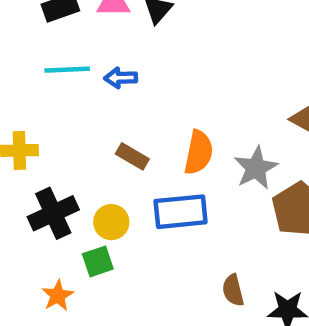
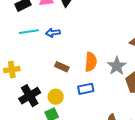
blue rectangle: (181, 212) -> (86, 89), size x0.7

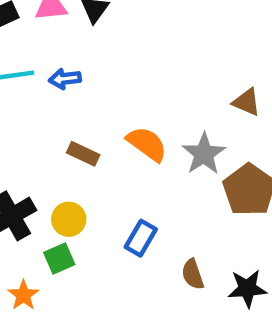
orange semicircle: (91, 62) -> (147, 144), turned -60
blue rectangle: (86, 89) -> (141, 238), moved, turned -49

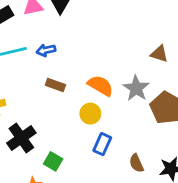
brown rectangle: (83, 154) -> (55, 85), moved
yellow circle: (69, 219) -> (90, 114), moved
green square: (59, 259) -> (53, 161), turned -30

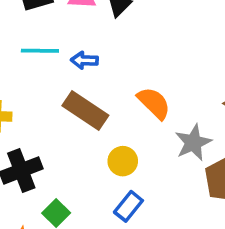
brown rectangle: (55, 85) -> (85, 110), size x1.6
orange semicircle: (100, 86) -> (154, 103), moved

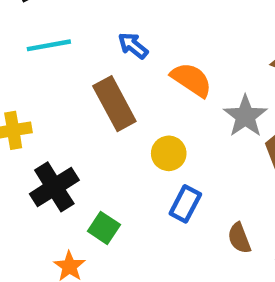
blue arrow: (84, 60) -> (133, 46), moved, turned 48
brown rectangle: (85, 110) -> (114, 104), turned 39

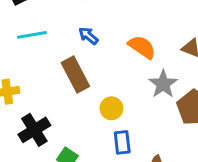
orange semicircle: (191, 80) -> (142, 47), moved
blue rectangle: (185, 204) -> (122, 142), turned -35

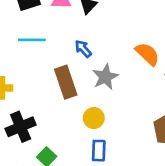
orange semicircle: (142, 47) -> (147, 54), moved
gray star: (163, 84) -> (105, 77), moved

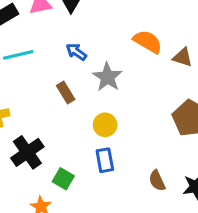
brown rectangle: (66, 82) -> (66, 93), size x0.6
blue rectangle: (99, 151) -> (105, 160), moved

